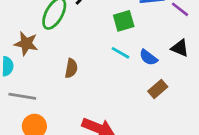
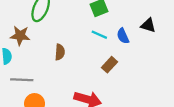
blue semicircle: (148, 57) -> (123, 36), turned 35
brown rectangle: (158, 89) -> (110, 65), moved

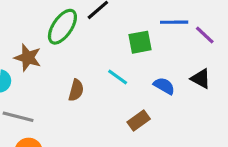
cyan line: (99, 35) -> (118, 77), moved
blue semicircle: (123, 36) -> (164, 86), turned 133

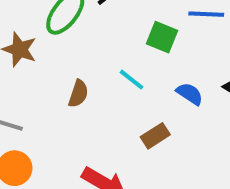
green square: (140, 42) -> (162, 37), turned 30

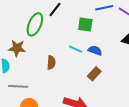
blue semicircle: (190, 94) -> (95, 50), moved

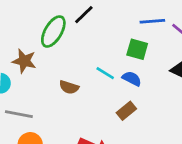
green square: (85, 25) -> (137, 49), moved
brown semicircle: (51, 63) -> (69, 87), turned 96

